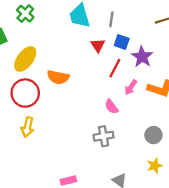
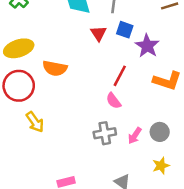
yellow ellipse: (25, 59) -> (19, 48), turned 35
red line: (115, 68) -> (120, 76), moved
pink arrow: (131, 87) -> (135, 136), moved
yellow arrow: (27, 127) -> (35, 122), moved, turned -48

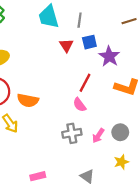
blue square: (125, 30) -> (89, 42), turned -32
orange semicircle: (55, 68) -> (28, 100), moved

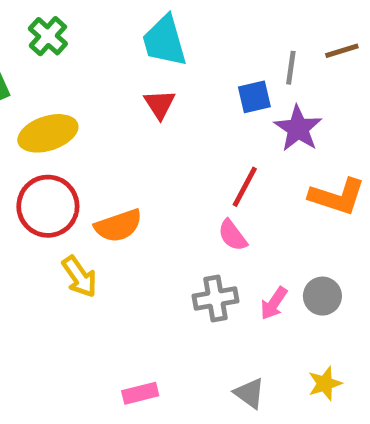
gray line: (80, 20) -> (291, 68), moved
red triangle: (66, 45) -> (160, 104), moved
orange semicircle: (28, 100) -> (118, 226), turned -30
yellow star: (121, 162) -> (325, 384), moved

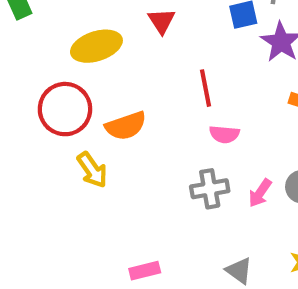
yellow ellipse: (48, 133) -> (96, 46), moved
red line: (245, 187) -> (206, 88), moved, turned -39
pink semicircle: (233, 235) -> (224, 134), turned -48

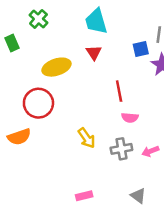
orange semicircle: (126, 126) -> (19, 137), moved
yellow arrow: (92, 170) -> (87, 138), moved
pink arrow: (260, 193) -> (150, 151), turned 35

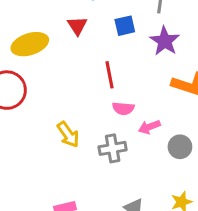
blue square: (141, 49) -> (125, 26), moved
pink arrow: (150, 151) -> (149, 127), moved

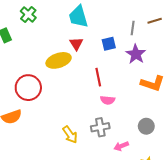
yellow ellipse: (30, 44) -> (59, 60), moved
pink arrow: (149, 127) -> (121, 146), moved
yellow arrow: (68, 135) -> (70, 135), moved

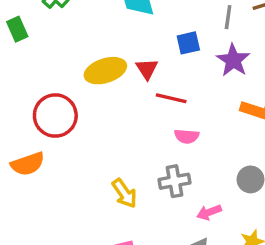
red triangle: (76, 44) -> (147, 69), moved
red line: (98, 77) -> (171, 98), turned -66

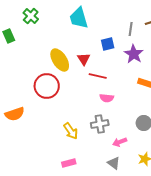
yellow ellipse: (105, 71) -> (60, 60), turned 75
red circle: (55, 116) -> (47, 86), moved

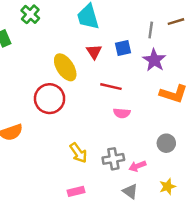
red triangle: (84, 59) -> (94, 52), moved
gray cross: (100, 124) -> (113, 159), moved

